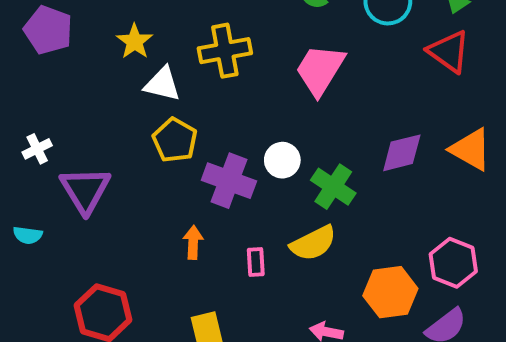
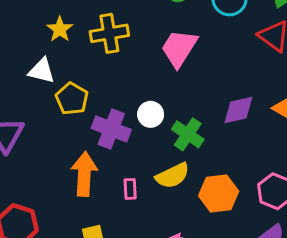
yellow star: (135, 42) -> (60, 29), moved
white triangle: (162, 84) -> (42, 71), moved
orange arrow: (193, 242) -> (84, 174), size x1.8
orange hexagon: (390, 292) -> (219, 193), moved

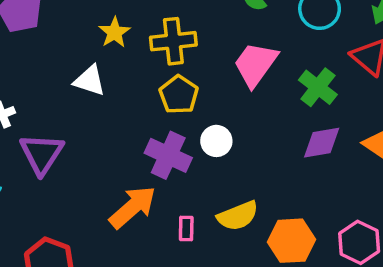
yellow pentagon: (72, 99) -> (179, 95), moved
green cross: (188, 134) -> (318, 87), moved
orange arrow: (84, 174) -> (133, 207), turned 42

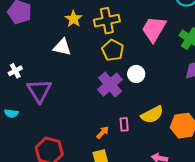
purple cross: (168, 155) -> (110, 85), turned 30
orange arrow: (133, 207) -> (103, 133), moved, size x0.5

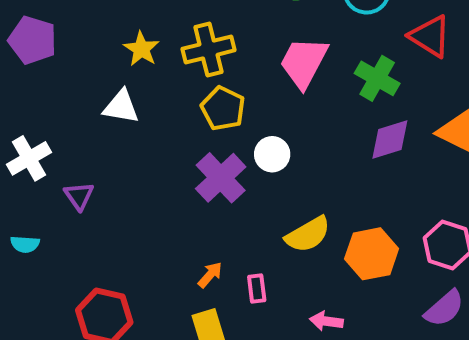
white cross: (15, 71) -> (29, 158), size x1.5
purple triangle: (39, 91) -> (79, 196), size x0.6
pink rectangle: (124, 124) -> (257, 288), moved

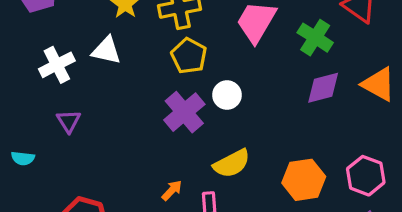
white cross: (29, 158) -> (57, 65), moved
yellow semicircle: (308, 234) -> (232, 163), moved

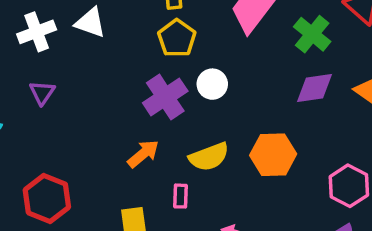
orange hexagon: (304, 180) -> (273, 155), moved
orange arrow: (172, 190) -> (143, 154), moved, size x1.4

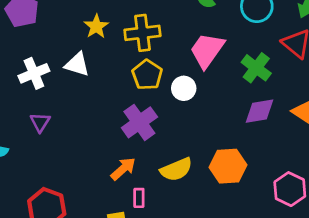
white circle: (212, 84) -> (184, 88), moved
pink rectangle: (180, 196) -> (139, 198), moved

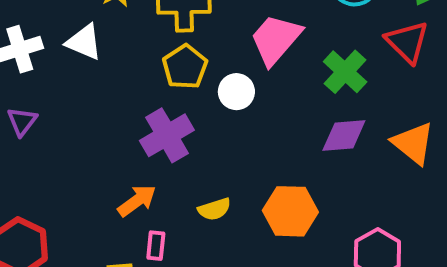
yellow semicircle: (176, 169) -> (214, 209), size x0.7

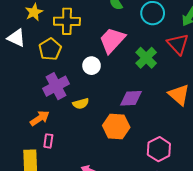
yellow pentagon: (185, 67) -> (50, 49), moved
purple diamond: (344, 135) -> (131, 98), moved
yellow semicircle: (214, 209) -> (81, 104), moved

